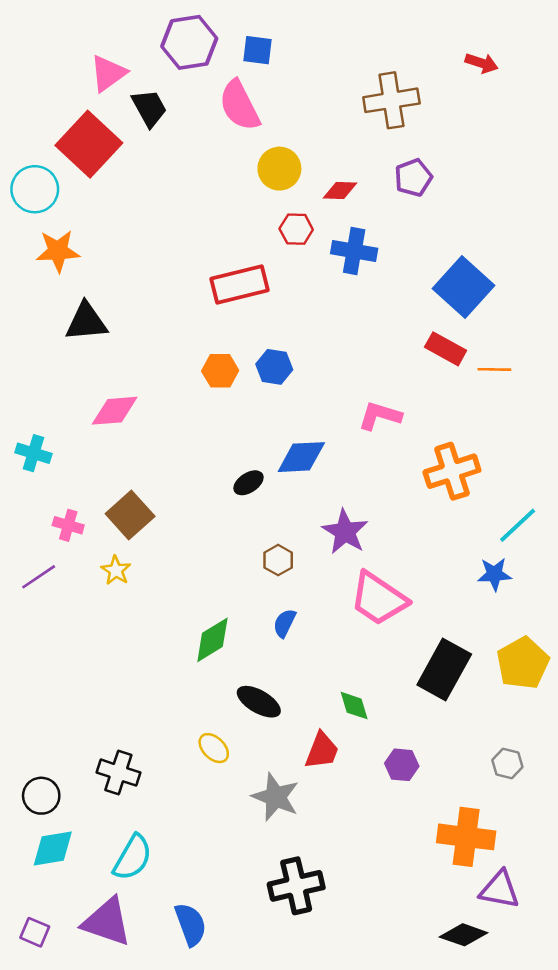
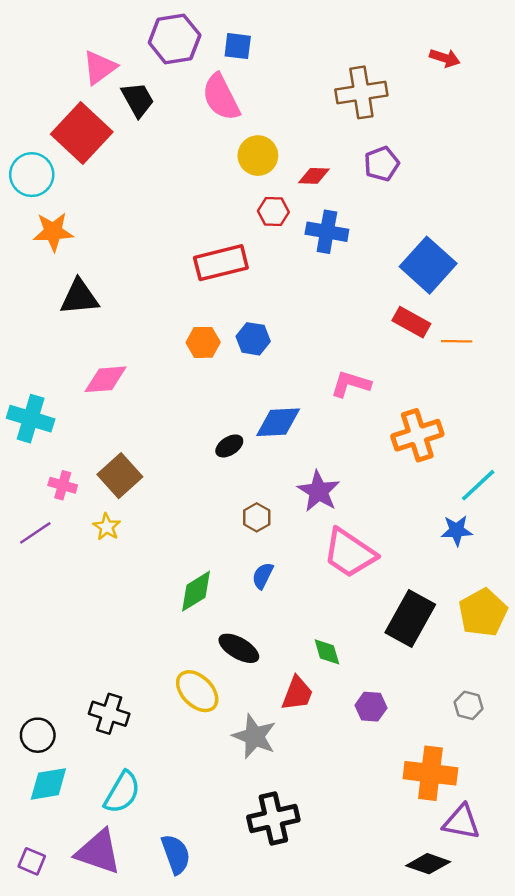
cyan cross: (33, 453) -> (31, 419), size x1.4
yellow ellipse: (214, 748) -> (197, 691), size x1.5

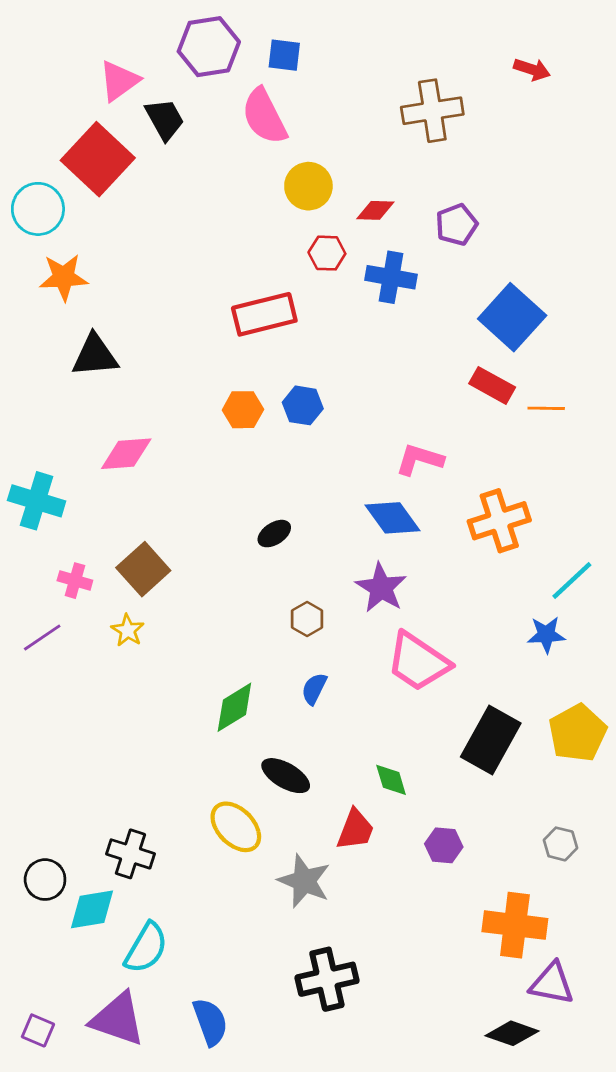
purple pentagon: (382, 164) -> (457, 225), moved
blue diamond: (278, 422) -> (392, 518), moved, turned 57
cyan diamond: (48, 784) -> (92, 909), moved

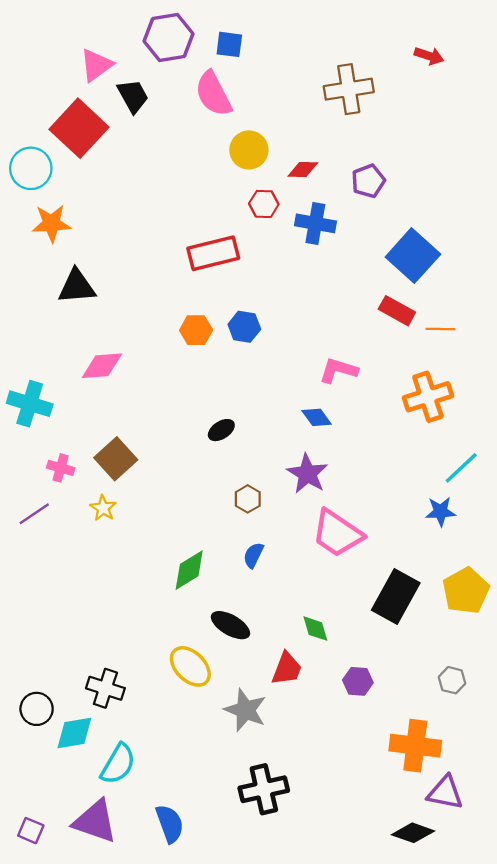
blue diamond: (392, 518) -> (317, 417), size x0.7
orange cross: (499, 521) -> (428, 397), moved

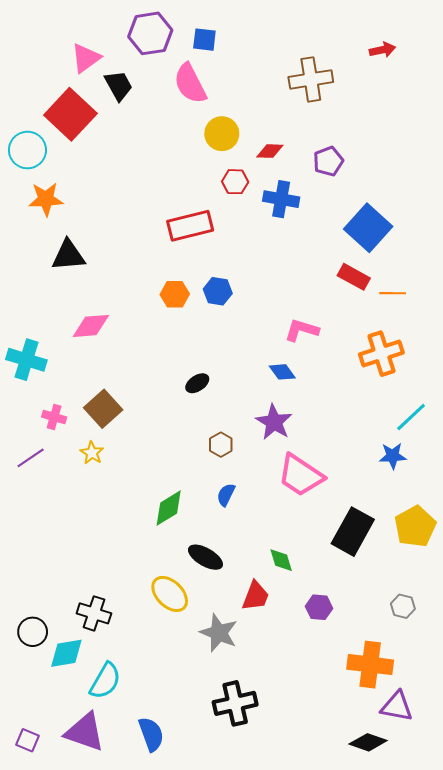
red arrow: (429, 56) -> (382, 50), turned -30

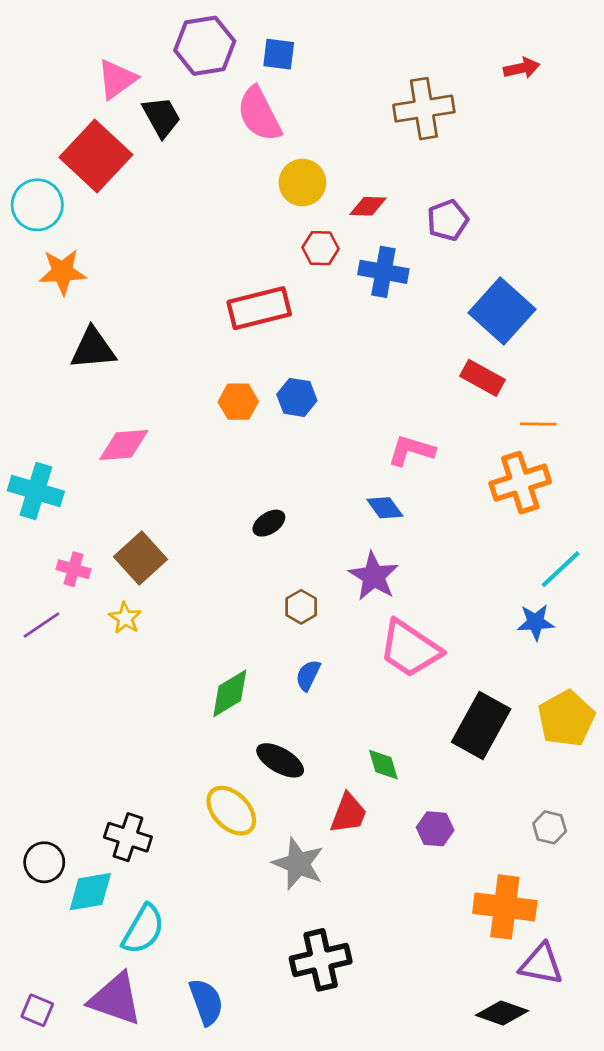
orange line: (393, 293) -> (538, 424), moved

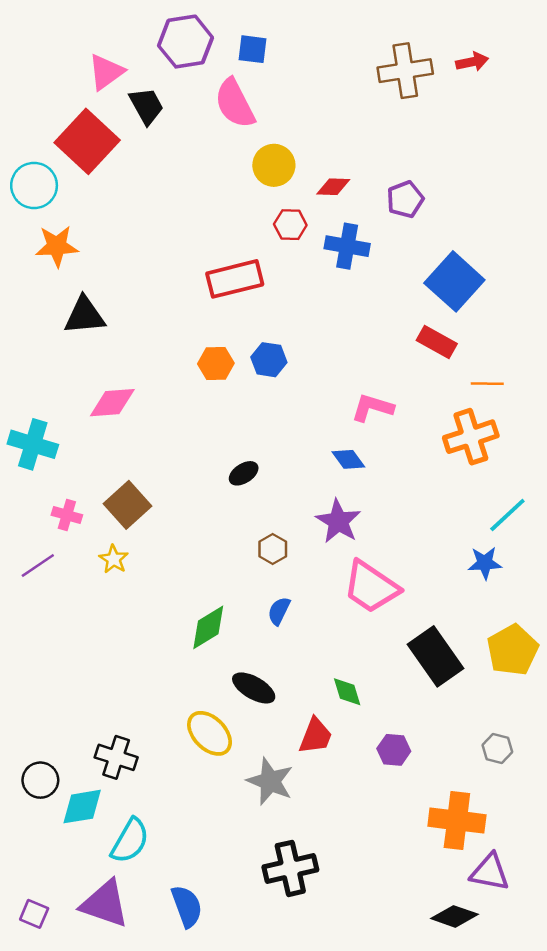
brown cross: (424, 109) -> (405, 71), moved
black rectangle: (481, 725) -> (435, 656), turned -64

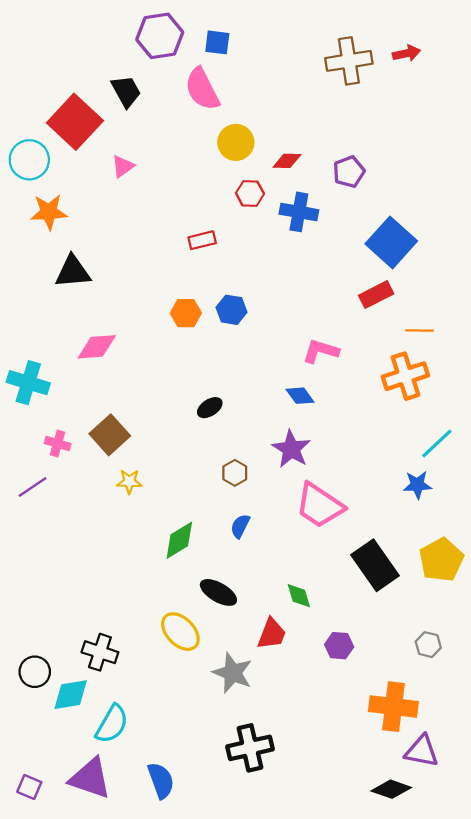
pink triangle: (106, 72) -> (123, 166), moved, size x0.7
red rectangle: (235, 279) -> (202, 240), size x0.6
red rectangle: (437, 342) -> (376, 295), turned -56
yellow star: (114, 559) -> (129, 482), moved, turned -30

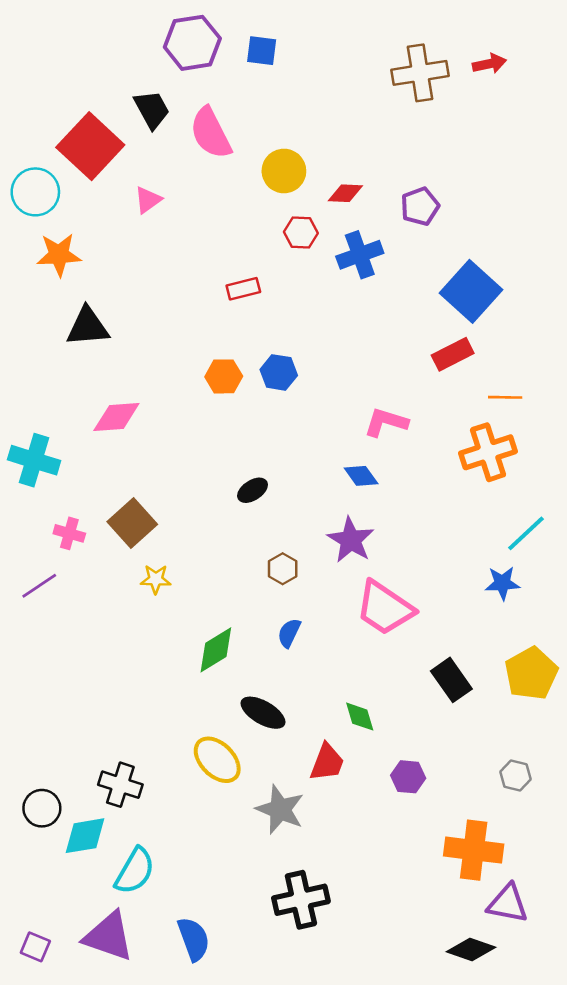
pink semicircle: (202, 89) -> (211, 133), moved
blue cross: (299, 212) -> (360, 255), turned -30
black rectangle: (375, 565) -> (451, 680), size x0.7

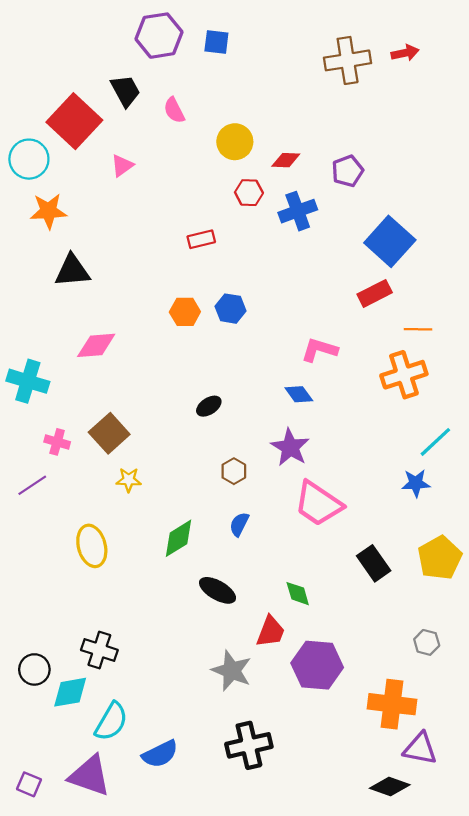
pink semicircle: (211, 133) -> (174, 110), size x0.6
yellow ellipse: (217, 760) -> (92, 546), moved, turned 30
purple hexagon: (408, 777) -> (317, 665), moved, size x1.8
blue semicircle: (194, 939) -> (160, 754), moved, turned 84

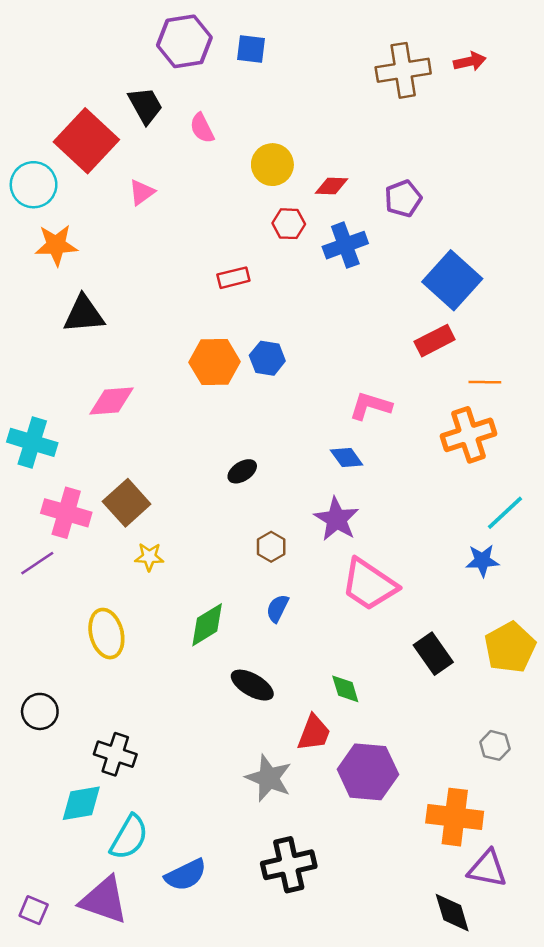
orange hexagon: (185, 312) -> (215, 362), size x1.4
pink cross: (57, 442) -> (66, 513), size x1.6
black circle: (34, 669) -> (40, 711), moved
black diamond: (390, 787) -> (452, 913), turned 54

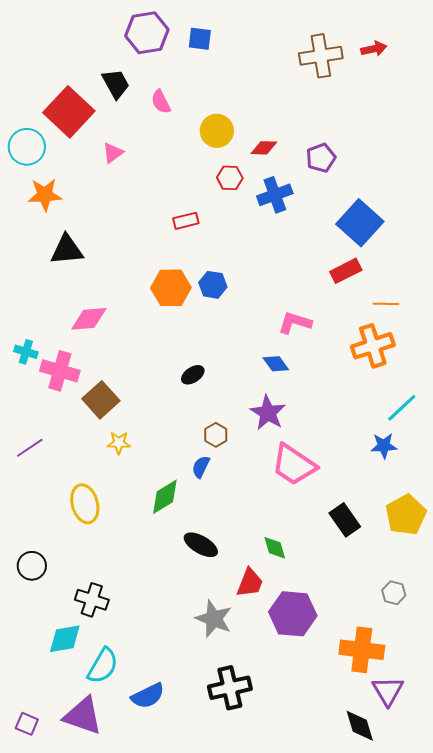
cyan cross: (32, 442) -> (26, 352), size x0.6
pink cross: (66, 513) -> (60, 371), moved
blue semicircle: (277, 608) -> (201, 467), moved
purple triangle: (487, 869) -> (388, 691), turned 48

